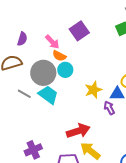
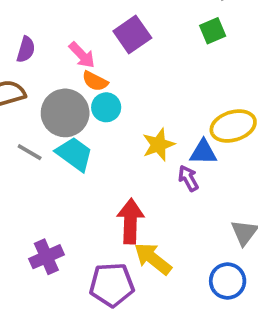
red arrow: (78, 131) -> (130, 221), turned -70

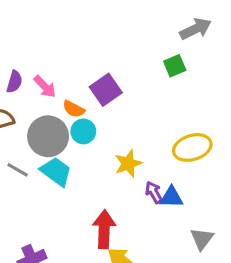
purple square: (132, 34) -> (106, 90), moved
pink arrow: (82, 55) -> (45, 87), moved
blue triangle: (203, 152) -> (171, 197), moved

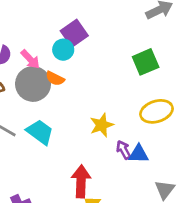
green square: (175, 66) -> (146, 62), moved, size x1.4
purple square: (106, 90) -> (74, 33), moved
cyan circle: (83, 131) -> (63, 50), moved
gray circle: (48, 136) -> (33, 84), moved

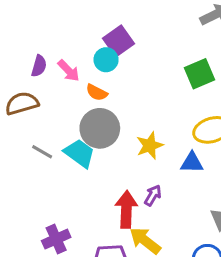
gray circle: (33, 84) -> (100, 128), moved
purple arrow: (124, 150) -> (153, 195), moved, turned 60
blue triangle: (139, 154) -> (192, 163), moved

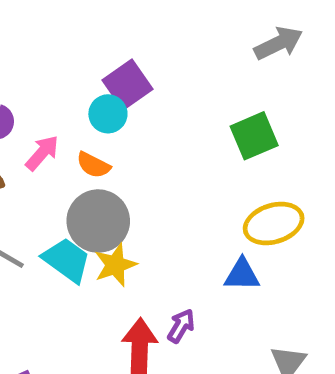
pink arrow: (69, 71) -> (42, 153), moved, turned -95
yellow star: (150, 145) -> (115, 265), moved

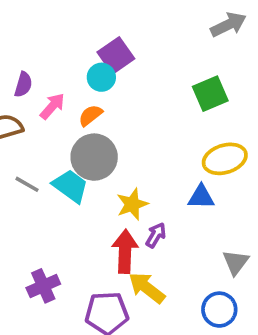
orange semicircle: (93, 165) -> (90, 115), turned 115
yellow star: (115, 265) -> (132, 204), moved

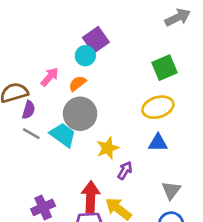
purple semicircle: (23, 84) -> (29, 110), moved
yellow ellipse: (225, 159) -> (158, 107), moved
red arrow: (125, 251) -> (91, 197), moved
gray triangle: (236, 262) -> (171, 190), moved

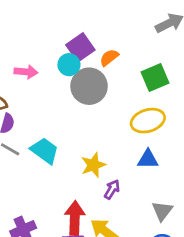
pink arrow: (50, 77) -> (26, 72), moved, turned 54
orange semicircle: (77, 83) -> (109, 57), moved
gray circle: (80, 114) -> (89, 86), moved

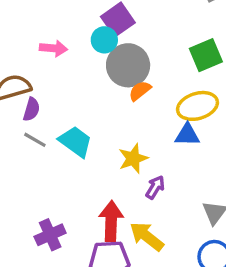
orange semicircle: (109, 57) -> (140, 91), moved
blue triangle: (148, 159) -> (187, 135), moved

